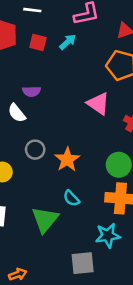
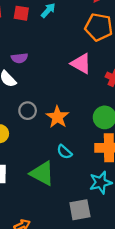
green triangle: (45, 220) -> (42, 173), turned -36

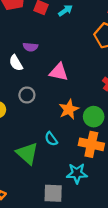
pink triangle: (81, 64) -> (59, 72), moved, turned -30
orange star: (57, 117) -> (69, 109), moved

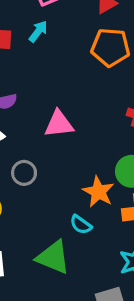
orange star: (69, 109) -> (98, 192), moved

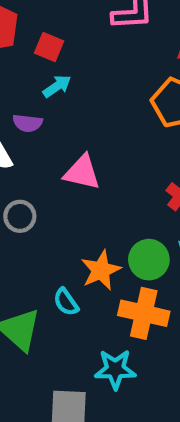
cyan arrow: (38, 31) -> (57, 86), moved

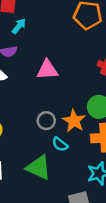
gray circle: (20, 216) -> (46, 121), moved

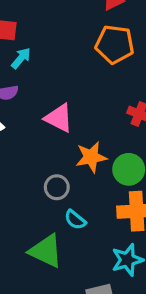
pink triangle: (47, 70) -> (59, 118), turned 30
orange star: (74, 121) -> (91, 157), moved, turned 30

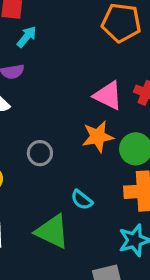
pink triangle: (59, 118) -> (108, 96), moved
gray circle: (57, 187) -> (40, 153), moved

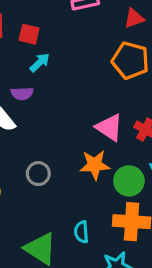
cyan semicircle: (82, 200) -> (81, 232), moved, turned 40

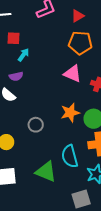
pink triangle: (109, 127) -> (72, 74), moved
cyan semicircle: (81, 232) -> (70, 156), size x1.6

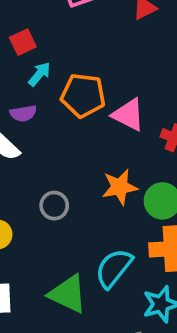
red square: (13, 38) -> (23, 42), turned -32
orange pentagon: (80, 43) -> (83, 95), moved
cyan semicircle: (70, 156) -> (114, 268), turned 50

